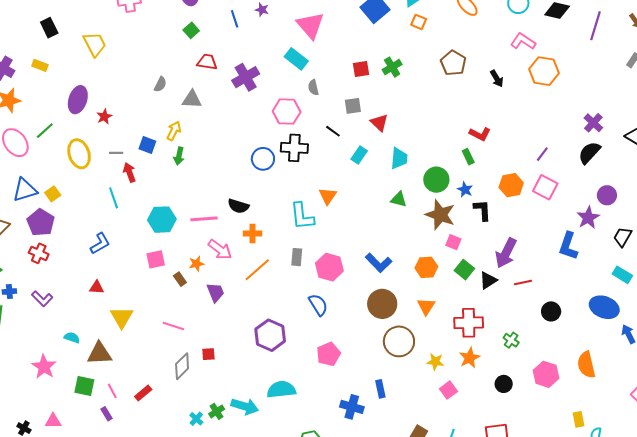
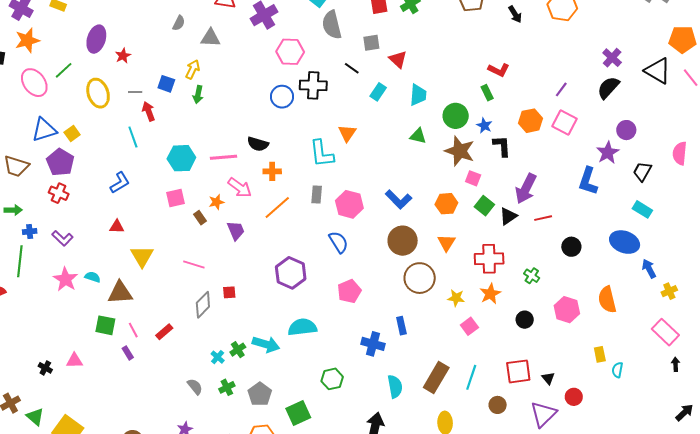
gray semicircle: (313, 87) -> (332, 25), size x1.8
pink hexagon: (287, 112) -> (290, 52), moved
pink star: (44, 367) -> (65, 279), moved

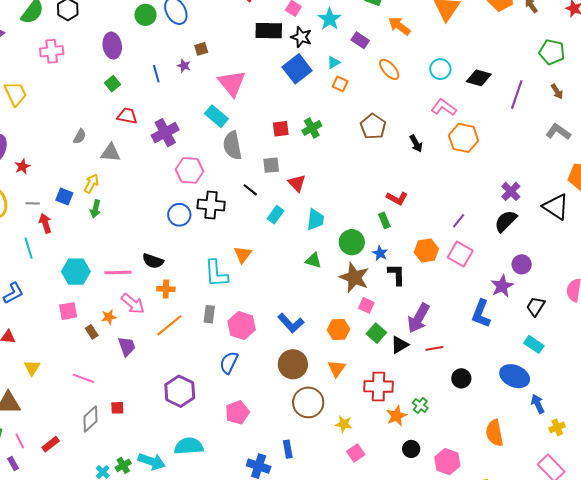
blue semicircle: (338, 242) -> (229, 363), turned -125
yellow triangle: (142, 256) -> (32, 368), size x0.7
orange star: (490, 294) -> (396, 416), moved
pink hexagon: (567, 310) -> (447, 462), moved

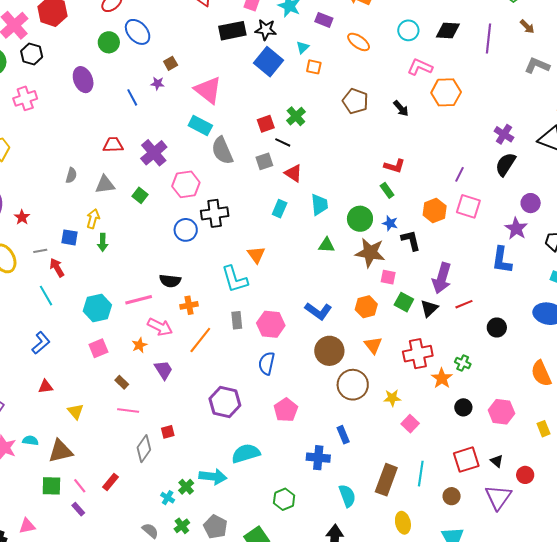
green square: (112, 84) -> (140, 195), moved
black line: (250, 190) -> (283, 142), moved
brown rectangle: (92, 332) -> (122, 382), moved

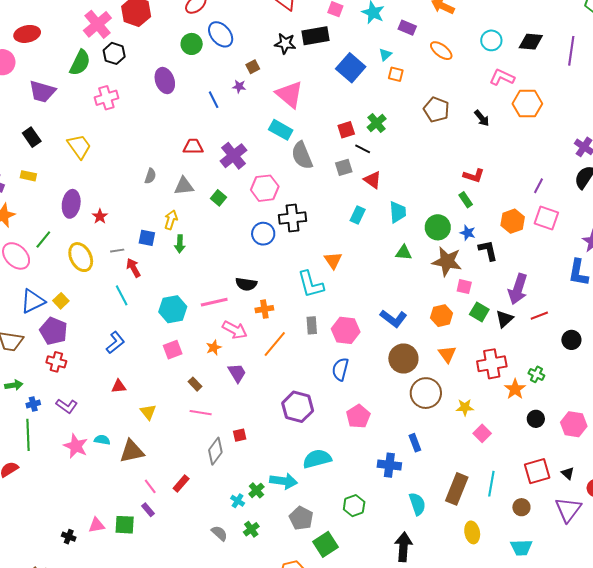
black star: (266, 30) -> (285, 44), moved
green square: (51, 486) -> (125, 525), moved
gray pentagon: (215, 527) -> (301, 518), moved

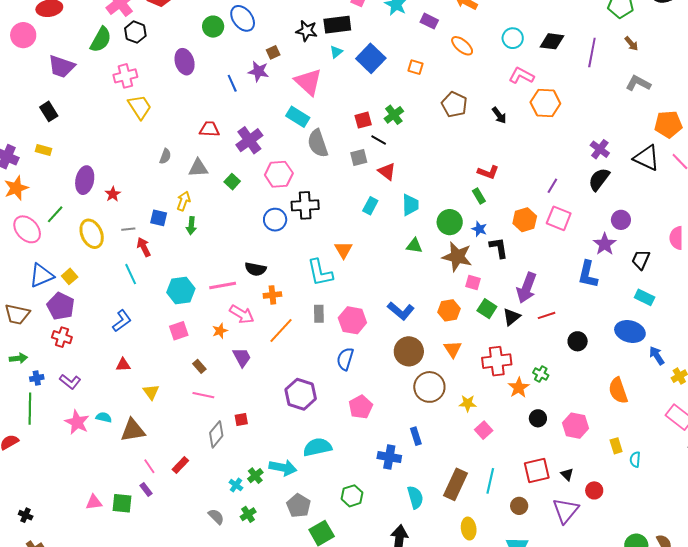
cyan triangle: (385, 54) -> (336, 52), moved
purple star: (239, 87) -> (258, 71), size x1.5
yellow trapezoid: (79, 146) -> (140, 107), moved
black cross: (69, 537) -> (26, 515), moved

